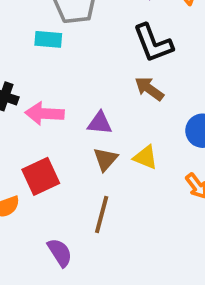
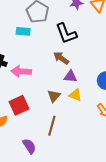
black L-shape: (153, 43) -> (66, 33), moved
brown arrow: (149, 89) -> (61, 58), moved
purple triangle: (100, 123) -> (70, 76), moved

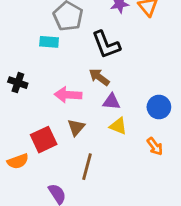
pink arrow: (21, 71) -> (68, 95), moved
brown triangle: (54, 96) -> (76, 127), moved

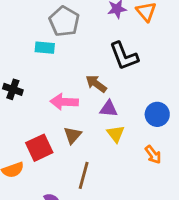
black L-shape: (106, 45) -> (124, 56), moved
yellow triangle: (118, 126) -> (116, 134), turned 30

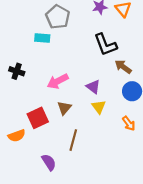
brown arrow: (96, 84) -> (123, 67), moved
pink arrow: (64, 102) -> (58, 81), turned -30
purple triangle: (109, 109) -> (93, 87), turned 32

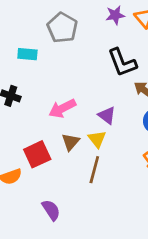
cyan rectangle: (42, 38) -> (27, 54), moved
yellow triangle: (99, 107) -> (97, 139), moved
brown line: (73, 140) -> (94, 170), moved

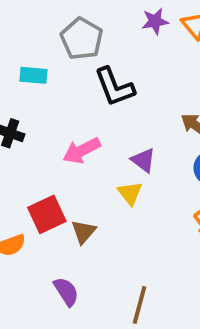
black L-shape: (122, 62) -> (114, 87), moved
brown triangle: (71, 142) -> (84, 232), moved
brown line: (94, 170) -> (140, 305), moved

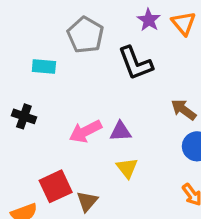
purple star: (155, 21) -> (149, 20), turned -30
black L-shape: (114, 87) -> (135, 63), moved
purple triangle: (143, 160) -> (120, 131), moved, turned -40

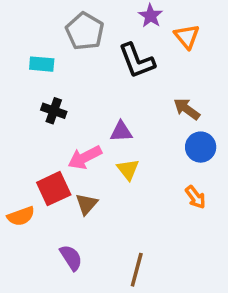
orange triangle: (184, 23) -> (187, 36), moved
black cross: (24, 116) -> (54, 111), moved
pink arrow: (85, 131) -> (85, 157), moved

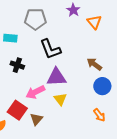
gray pentagon: (85, 31) -> (35, 19), turned -30
black L-shape: (137, 61) -> (50, 49), moved
purple triangle: (121, 131) -> (56, 77), size x1.5
red square: (54, 189) -> (17, 110), turned -30

